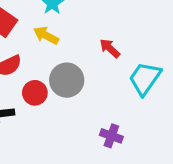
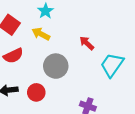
red circle: (35, 93) -> (36, 92), moved

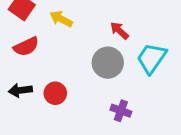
gray circle: (56, 66) -> (108, 63), moved

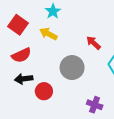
gray circle: (108, 63) -> (72, 68), moved
black arrow: (20, 90) -> (24, 79), moved

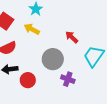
purple cross: (95, 105) -> (68, 79), moved

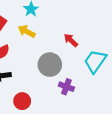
red circle: (28, 80) -> (22, 101), moved

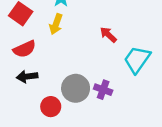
yellow arrow: (27, 31) -> (56, 24), turned -98
gray circle: (50, 65) -> (76, 88), moved

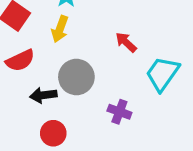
black arrow: (27, 77) -> (43, 95), moved
gray circle: (76, 88) -> (76, 77), moved

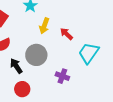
yellow arrow: (60, 29) -> (44, 26), moved
black arrow: (43, 95) -> (16, 66), turned 63

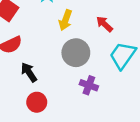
red arrow: (66, 34) -> (104, 24), moved
gray circle: (36, 55) -> (76, 53), moved

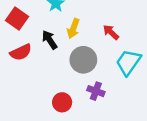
black arrow: (29, 72) -> (50, 40), moved
red circle: (37, 102) -> (62, 102), moved

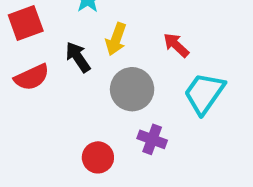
red square: (17, 18) -> (26, 23), turned 35

